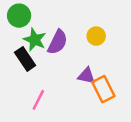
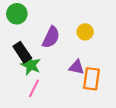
green star: (35, 40) -> (31, 65), moved
orange rectangle: (103, 89) -> (92, 79), turned 35

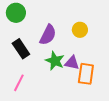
green star: (31, 65) -> (55, 61), moved
pink line: (34, 88) -> (19, 83), moved

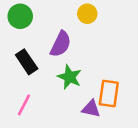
yellow circle: (80, 30) -> (87, 14), moved
purple triangle: (72, 63) -> (91, 109), moved

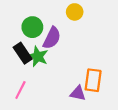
green circle: (20, 16) -> (32, 27), moved
green star: (70, 77) -> (38, 56), moved

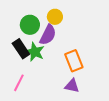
yellow circle: (75, 12) -> (55, 17), moved
orange rectangle: (93, 80) -> (74, 61), moved, turned -30

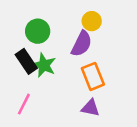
yellow circle: (55, 17) -> (92, 21), moved
purple semicircle: (48, 35) -> (82, 44), moved

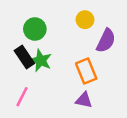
purple semicircle: (82, 44) -> (106, 41), moved

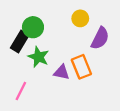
black rectangle: (24, 57) -> (20, 42), moved, turned 65
purple triangle: (84, 100) -> (62, 72), moved

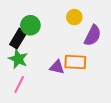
green star: (38, 57) -> (18, 59), moved
orange rectangle: (81, 67) -> (75, 62), turned -65

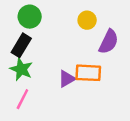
green circle: (30, 25) -> (30, 17), moved
purple triangle: (57, 67) -> (67, 79), turned -42

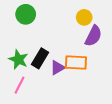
yellow circle: (87, 20) -> (84, 17), moved
black rectangle: (21, 45) -> (40, 58), moved

